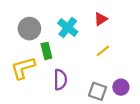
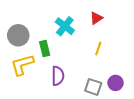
gray circle: (29, 29) -> (18, 35), moved
yellow line: (103, 51) -> (98, 48), turned -32

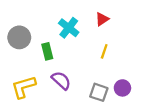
yellow L-shape: (22, 65) -> (24, 87), moved
purple semicircle: (58, 76) -> (61, 80), turned -48

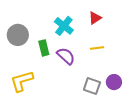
yellow line: (104, 51) -> (97, 48), turned 64
purple semicircle: (61, 80) -> (66, 56), moved

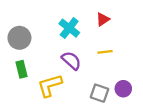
green rectangle: (44, 48) -> (22, 69), moved
yellow L-shape: (22, 81) -> (50, 85), moved

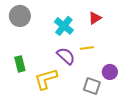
gray circle: (19, 38) -> (20, 16), moved
yellow line: (105, 52) -> (87, 48), moved
purple circle: (123, 89) -> (110, 72), moved

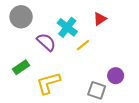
yellow line: (87, 48) -> (83, 45), moved, turned -32
purple semicircle: (66, 56) -> (46, 42), moved
green rectangle: (20, 64) -> (21, 67), turned 70

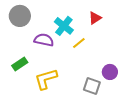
purple semicircle: (46, 42) -> (44, 40), turned -30

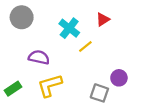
purple semicircle: (44, 40) -> (39, 57), moved
green rectangle: (20, 64) -> (13, 89), moved

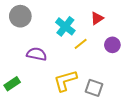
purple circle: (119, 78) -> (112, 45), moved
yellow L-shape: (50, 85) -> (65, 81), moved

